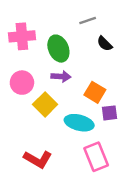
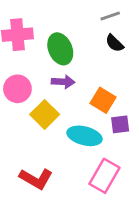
gray line: (88, 21) -> (110, 16), moved
pink rectangle: (96, 157) -> (104, 176), turned 52

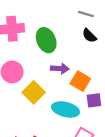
gray line: (110, 16) -> (86, 14), turned 35
purple arrow: (63, 82) -> (60, 69), moved

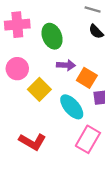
cyan ellipse: (65, 109) -> (72, 107), turned 35

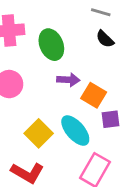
yellow square: (39, 89) -> (39, 133), moved

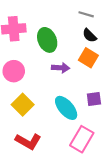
orange square: (94, 95) -> (88, 58), moved
yellow square: (39, 133) -> (23, 105), moved

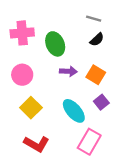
black semicircle: (90, 35) -> (97, 40), turned -88
orange square: (88, 58) -> (96, 75), moved
purple square: (94, 99) -> (101, 102), turned -32

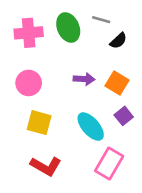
gray line: (94, 19) -> (101, 20), moved
green ellipse: (55, 44) -> (68, 28), moved
yellow square: (31, 108) -> (39, 123), turned -30

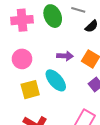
yellow square: (39, 123) -> (30, 90), turned -30
cyan ellipse: (91, 127) -> (56, 80), moved

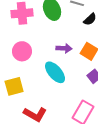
yellow square: (30, 90) -> (14, 86), moved

